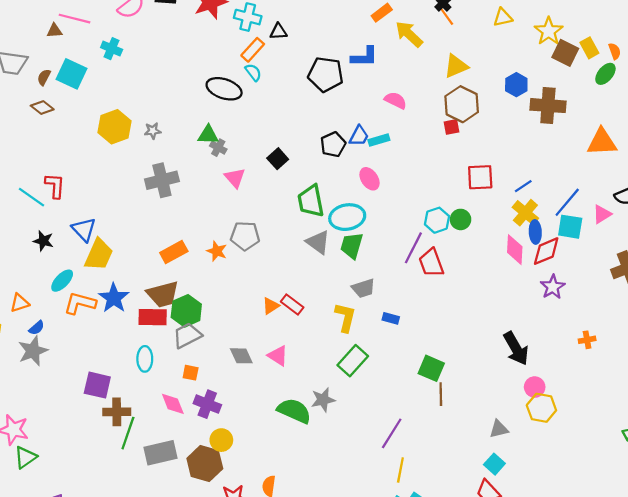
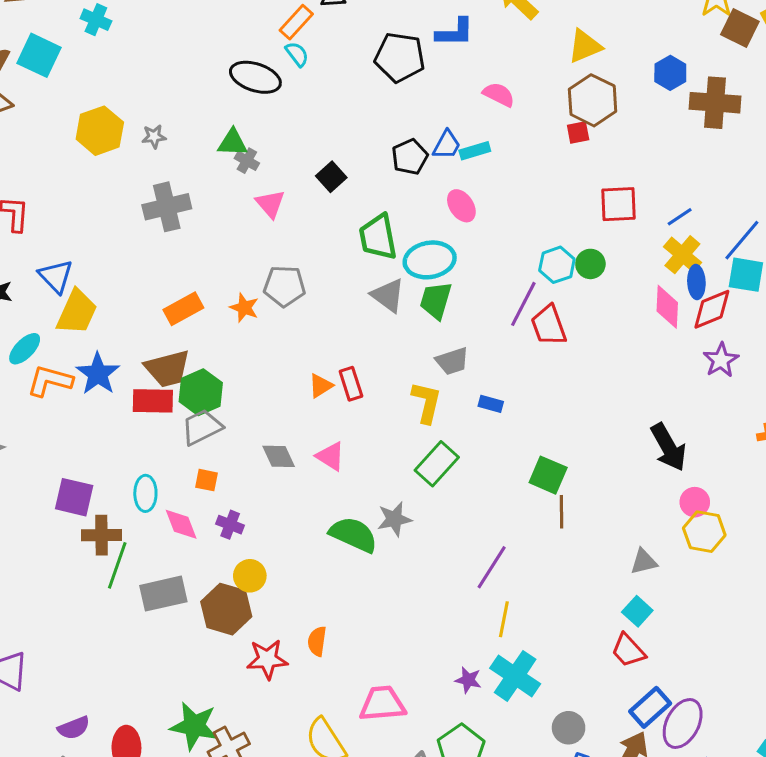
red rectangle: (292, 304) -> (351, 384), turned 35
cyan ellipse: (145, 359) -> (145, 493), moved
purple cross: (207, 404) -> (230, 525), size x0.7

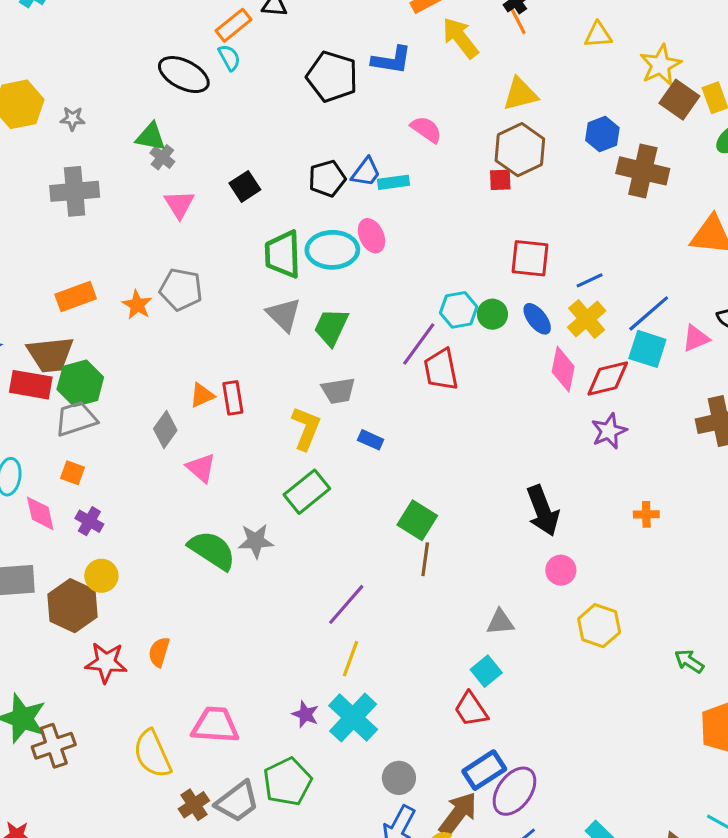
cyan ellipse: (430, 260) -> (332, 250), moved
blue ellipse: (696, 282) -> (537, 319), moved, turned -44
gray diamond: (279, 456) -> (165, 430), moved, turned 52
yellow hexagon: (704, 532) -> (599, 626), moved

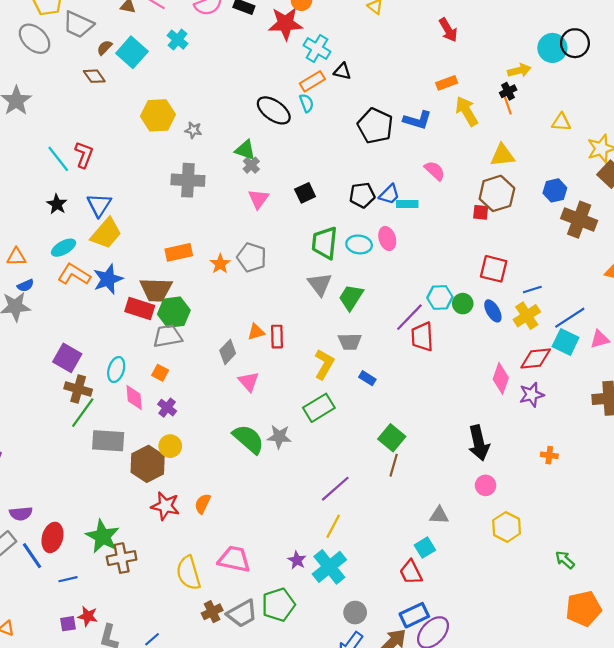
cyan ellipse: (332, 250) -> (359, 244), size x0.7
pink diamond: (563, 369) -> (501, 378), moved

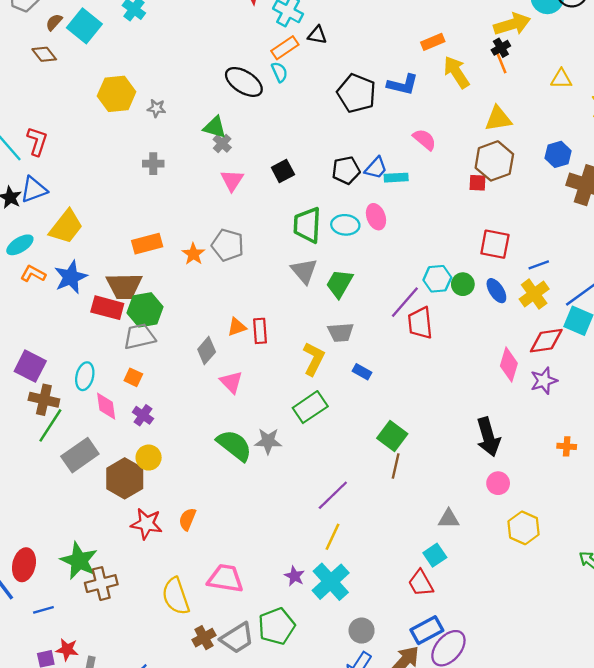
yellow arrow: (519, 70) -> (512, 24), size x1.4
gray cross: (188, 180) -> (153, 164), size x0.6
blue triangle: (99, 205) -> (34, 190), moved, turned 40
orange L-shape: (74, 274) -> (33, 274), size x0.7
gray rectangle: (108, 441) -> (80, 455), turned -36

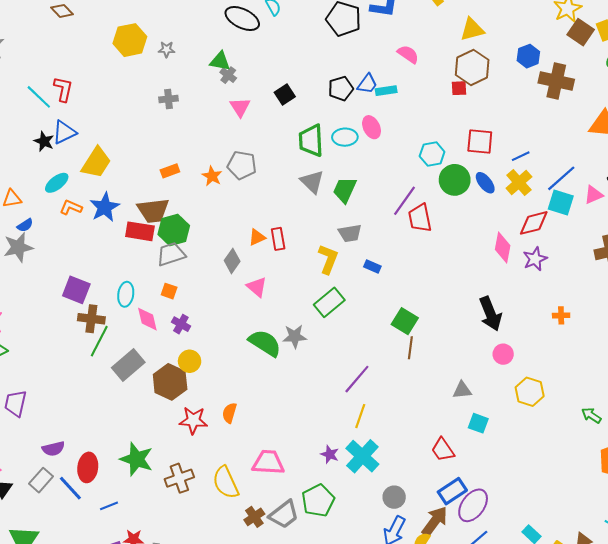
orange rectangle: (147, 244) -> (170, 171), size x0.7
cyan hexagon: (437, 279) -> (432, 154), moved
green circle: (463, 284) -> (455, 180), size x1.5
cyan square: (435, 555) -> (478, 423), moved, turned -30
brown cross: (101, 584) -> (179, 478), moved

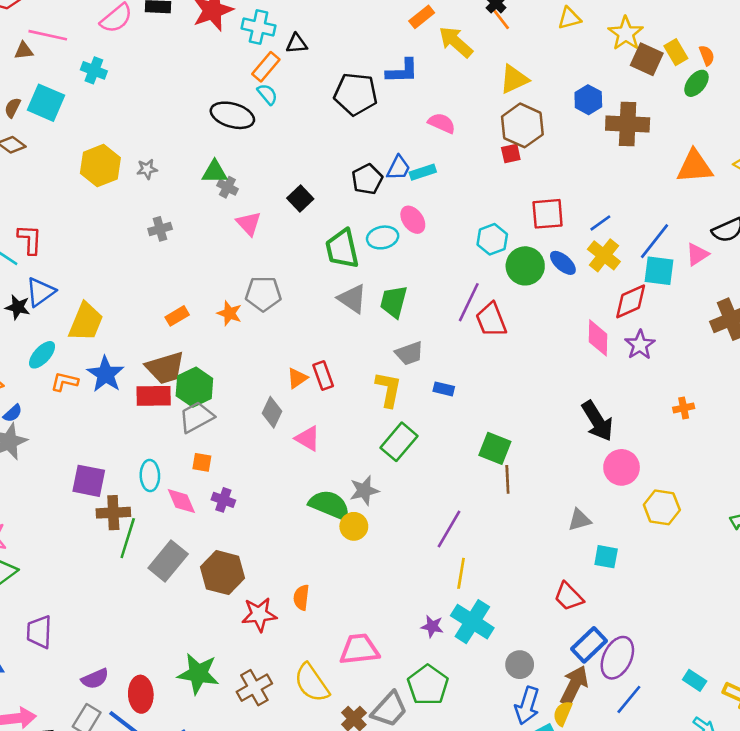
pink circle: (503, 354) -> (622, 467), size x1.4
yellow circle: (190, 361) -> (354, 526), moved

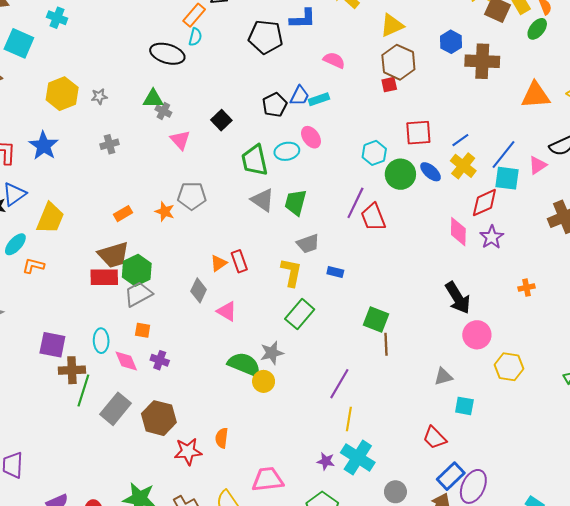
cyan semicircle: (267, 94) -> (195, 37), turned 54
blue star: (106, 374) -> (44, 146), moved

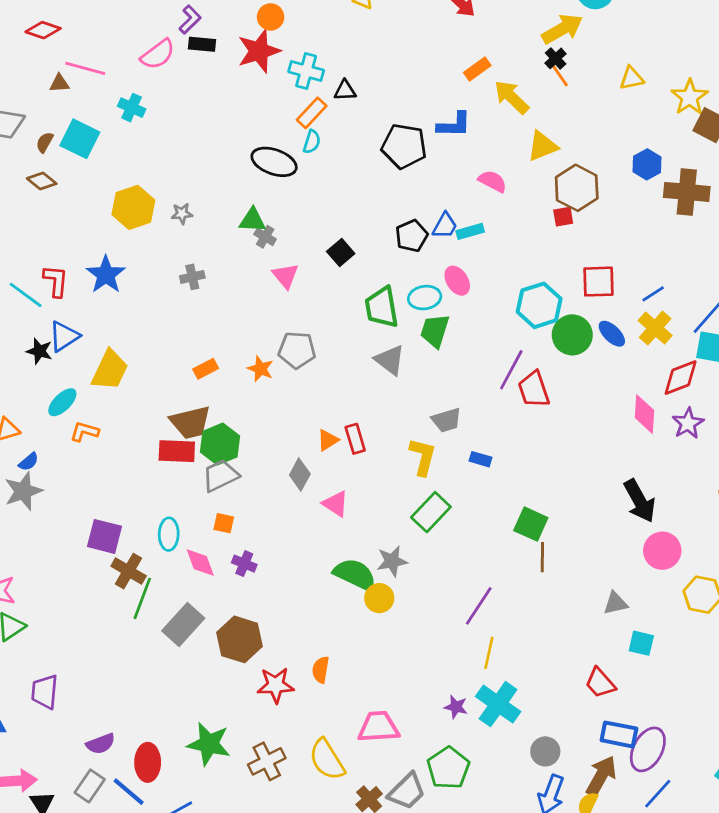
yellow triangle: (392, 25) -> (542, 146), moved
cyan hexagon: (374, 153) -> (539, 305), size x1.4
green trapezoid: (296, 202) -> (435, 331), moved
brown cross: (72, 370) -> (129, 571), turned 30
blue rectangle: (451, 476) -> (619, 734), turned 52

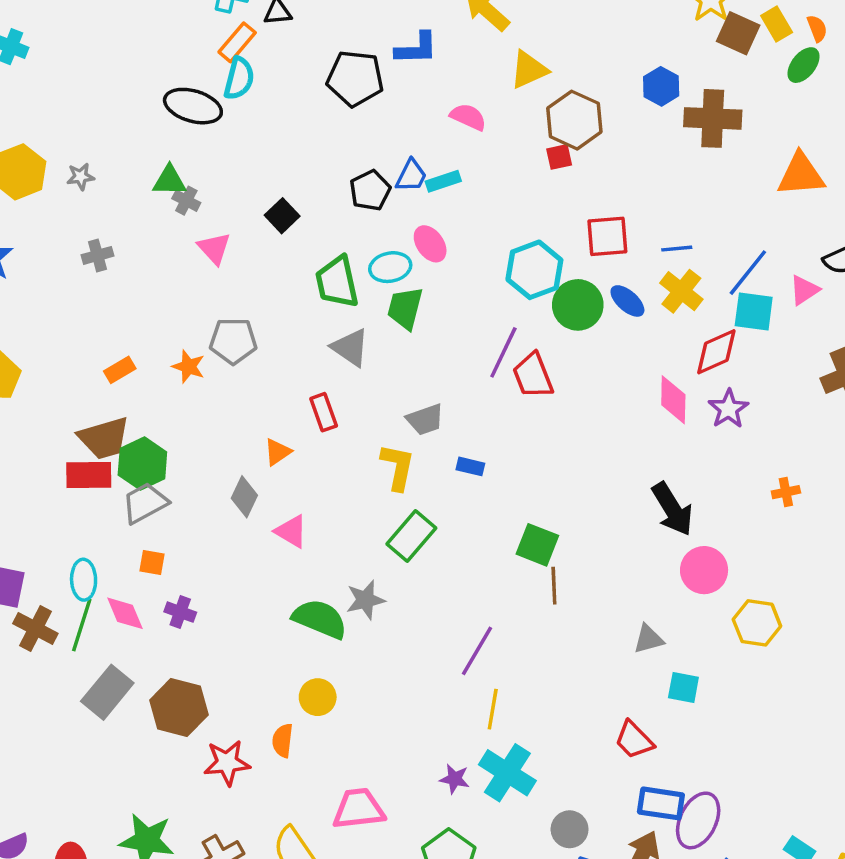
cyan semicircle: (312, 142) -> (239, 78), size x1.4
blue line: (653, 294) -> (677, 249), turned 30
red rectangle: (355, 439) -> (324, 412), moved
green line: (142, 598) -> (82, 625), moved
yellow circle: (379, 598) -> (318, 697), moved

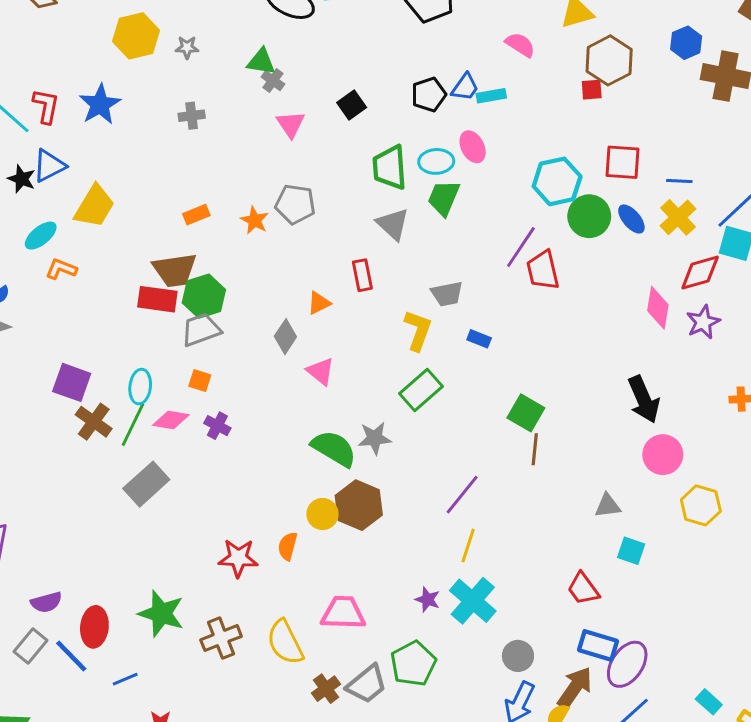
pink diamond: (125, 613) -> (171, 420), turned -66
brown hexagon: (179, 707) -> (359, 505), moved

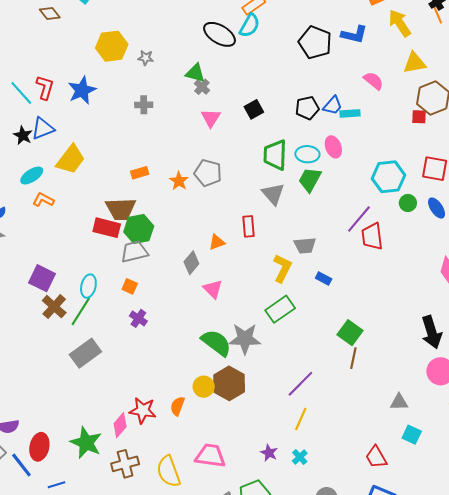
green circle: (589, 216) -> (408, 203), size x0.6
pink diamond: (171, 420) -> (120, 425), moved, turned -65
gray star: (375, 438) -> (245, 339), size x1.4
cyan cross: (473, 601) -> (300, 457), size x0.5

